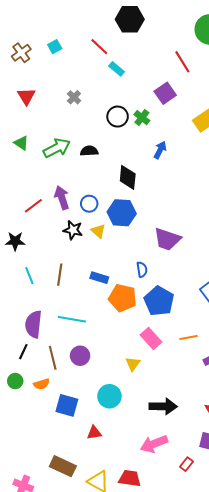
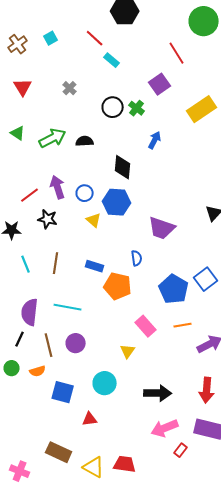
black star: (73, 230) -> (48, 219), moved
blue pentagon: (159, 301) -> (174, 289), moved
pink arrow: (154, 444) -> (165, 428), moved

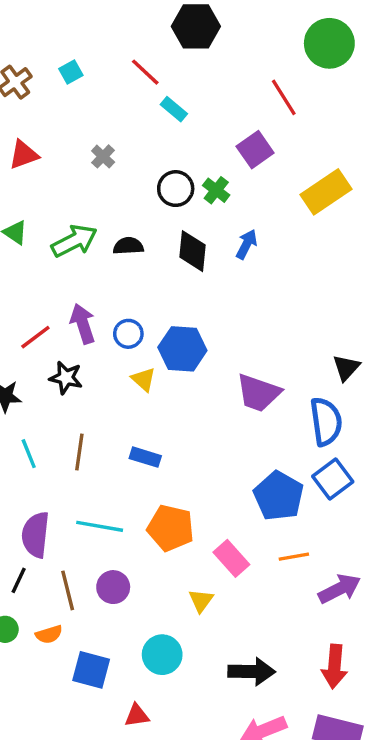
red triangle: (23, 87) -> (24, 155), turned 42
black diamond: (123, 167) -> (193, 251), moved
blue semicircle: (137, 258) -> (326, 422), moved, size x1.8
orange pentagon: (118, 286) -> (171, 528), moved

